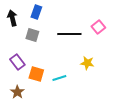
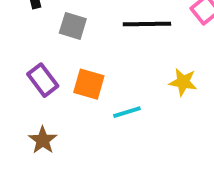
orange square: (36, 74) -> (89, 84), moved

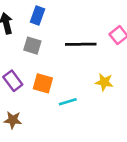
brown star: (43, 140) -> (13, 120), turned -30

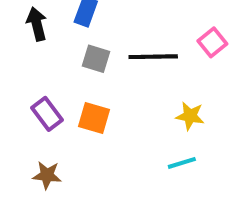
gray square: (32, 46) -> (96, 59), moved
cyan line: (68, 102) -> (182, 163), moved

